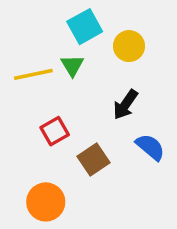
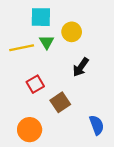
cyan square: (85, 27) -> (41, 17), moved, turned 30
yellow circle: (129, 46) -> (72, 32), moved
blue semicircle: (150, 147) -> (97, 125), moved, turned 30

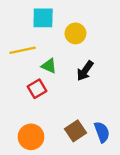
green triangle: (47, 42) -> (49, 66), moved, turned -35
brown square: (60, 102) -> (75, 131), moved

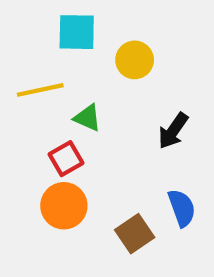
black arrow: (85, 71) -> (173, 131), moved
blue semicircle: (102, 132) -> (182, 208), moved
orange circle: (31, 137) -> (64, 206), moved

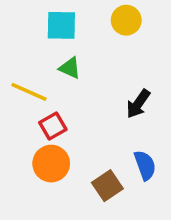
yellow circle: (135, 60) -> (126, 20), moved
yellow line: (40, 90) -> (29, 92), moved, turned 36
green triangle: (87, 118) -> (70, 68), moved

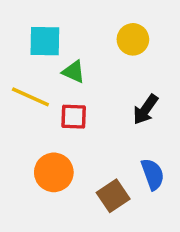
yellow circle: (126, 20) -> (133, 39), moved
cyan square: (61, 25) -> (45, 41), moved
red square: (53, 126) -> (74, 117), moved, turned 32

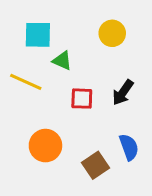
red square: (74, 117) -> (82, 99), moved

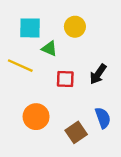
yellow circle: (112, 33) -> (75, 27), moved

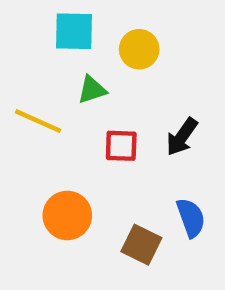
cyan square: (30, 28) -> (74, 31), moved
green triangle: (49, 49) -> (92, 90), turned -42
brown square: (76, 132) -> (141, 245), turned -30

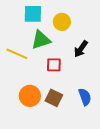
green triangle: (92, 90) -> (41, 40), size x1.5
black arrow: (182, 137) -> (81, 49), moved
brown square: (141, 245) -> (54, 98), moved

